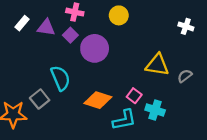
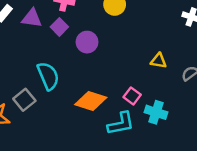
purple circle: (95, 48) -> (87, 42), size x0.7
yellow triangle: (157, 65) -> (159, 61), size x0.6

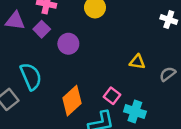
orange diamond: (91, 101) -> (72, 101), turned -60

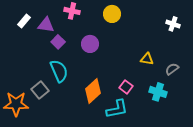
purple square: (42, 29) -> (58, 42), moved
cyan cross: (135, 111) -> (158, 92), moved

